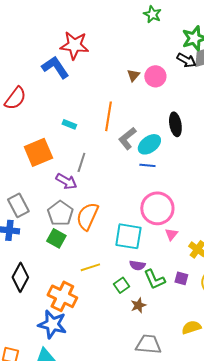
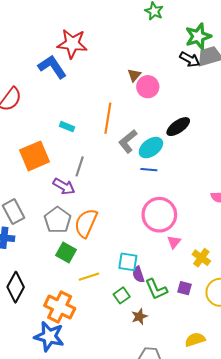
pink circle: (155, 76) -> (148, 87), moved
black ellipse: (175, 124) -> (178, 127), turned 65
cyan square: (128, 236) -> (128, 262), moved, size x0.7
green square: (56, 238) -> (66, 252), moved
purple semicircle: (137, 265) -> (138, 274), turned 63

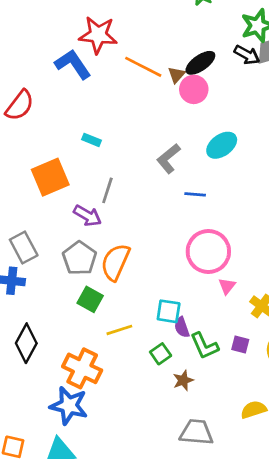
orange line: (108, 118) -> (143, 67), moved, turned -72
black ellipse: (178, 127) -> (200, 63), moved
cyan ellipse: (151, 148) -> (222, 145), moved

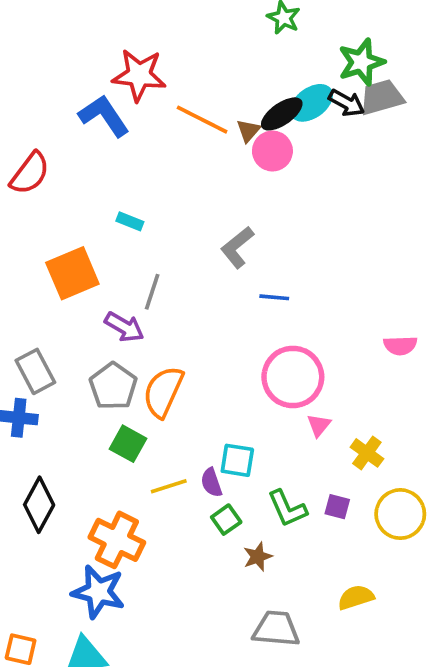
cyan ellipse: (222, 145) -> (311, 103), moved
purple semicircle: (182, 327) -> (211, 483), moved

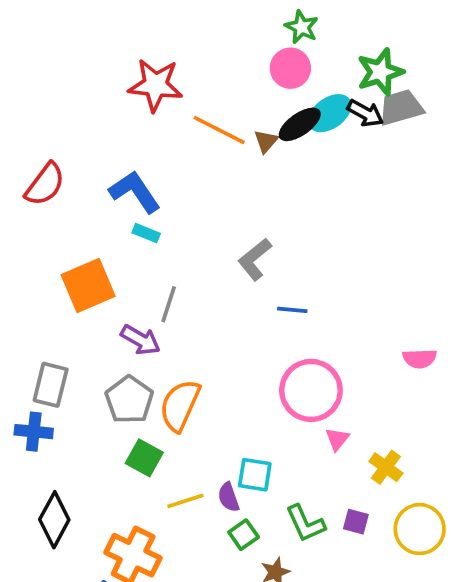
blue L-shape: (104, 116) -> (135, 192), moved
pink circle: (272, 151) -> (290, 68), moved
gray rectangle: (35, 371) -> (51, 385), turned 42

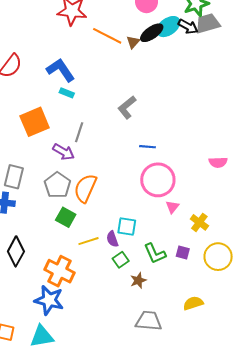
blue line: (292, 310) -> (148, 147), moved

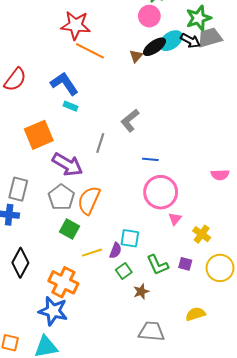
orange line: (107, 36) -> (90, 51), moved
gray line: (79, 132) -> (100, 143), moved
purple arrow: (64, 152) -> (67, 165), size x1.4
purple semicircle: (112, 239) -> (116, 251), turned -140

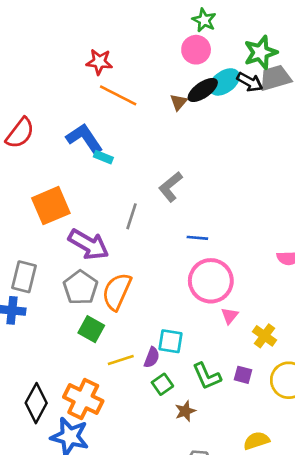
red star: (76, 25) -> (99, 62), size x0.7
cyan rectangle: (70, 106) -> (103, 157), moved
black diamond: (20, 263) -> (36, 403), moved

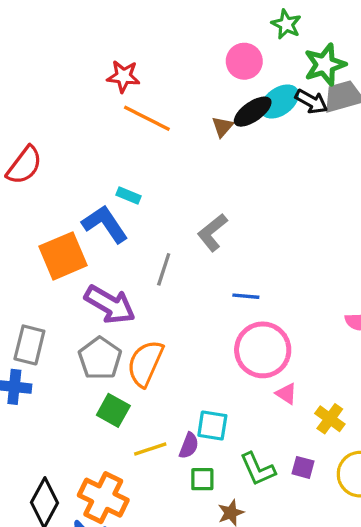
green star: (204, 20) -> (286, 24), moved
blue L-shape: (85, 138) -> (105, 224), moved
pink triangle: (230, 316) -> (286, 394), turned -36
green square: (162, 384) -> (202, 479), turned 35

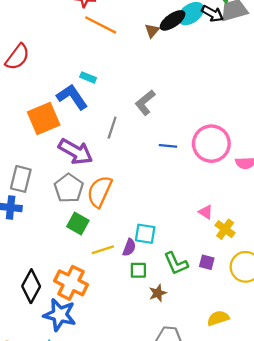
pink circle: (263, 350) -> (211, 144), moved
pink triangle: (286, 394) -> (206, 212), moved

